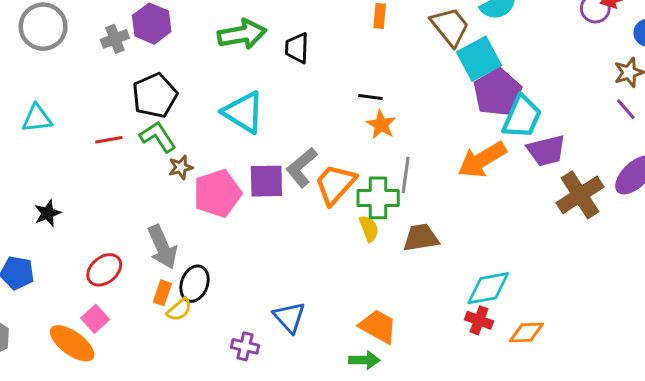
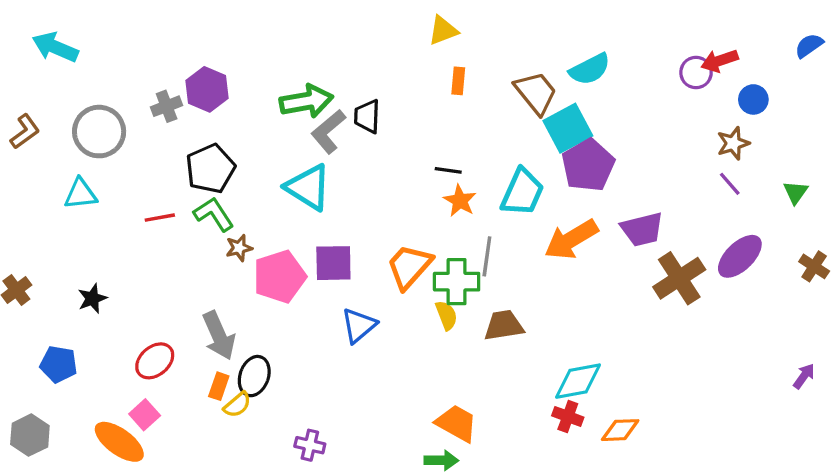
gray circle: (43, 27) -> (99, 132), moved
cyan trapezoid: (522, 117) -> (522, 192), moved
gray L-shape: (302, 167) -> (328, 132), moved
blue triangle: (289, 317) -> (359, 325), moved, turned 32

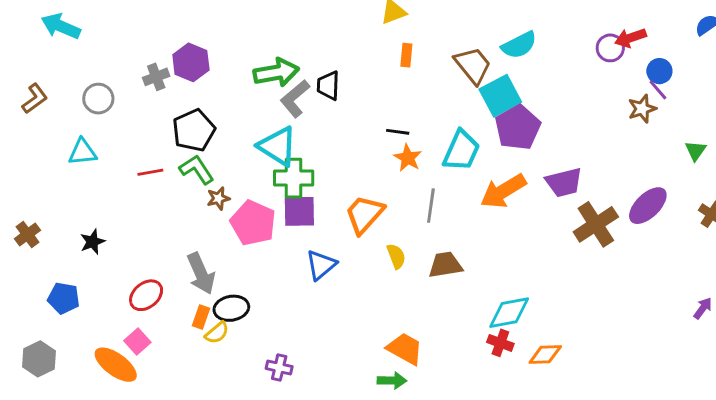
gray circle: (99, 132) -> (98, 99), size x0.7
purple line: (730, 184) -> (658, 90), moved
pink pentagon: (279, 277) -> (253, 223), turned -30
green cross: (457, 282) -> (294, 178), moved
black ellipse: (254, 376) -> (231, 308), turned 60

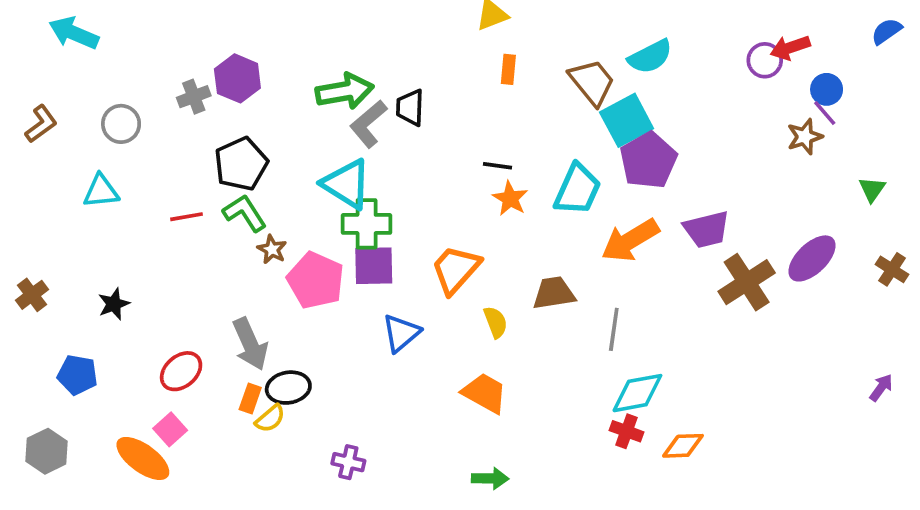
brown star: (218, 198) -> (272, 249), turned -30
gray line: (431, 206) -> (614, 329), moved
brown trapezoid: (445, 265) -> (554, 293), moved
orange trapezoid: (405, 349) -> (485, 393), moved

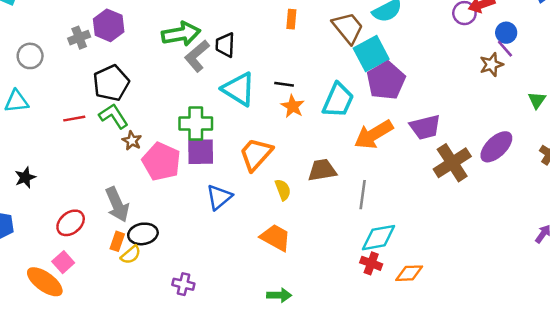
cyan triangle: (347, 184) -> (239, 89), moved

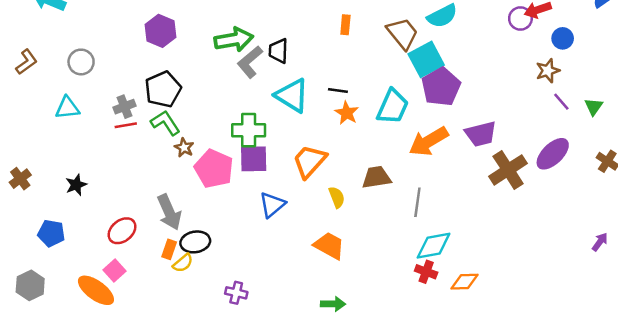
gray cross: (79, 38) -> (125, 107), moved
purple line: (505, 49) -> (561, 102), moved

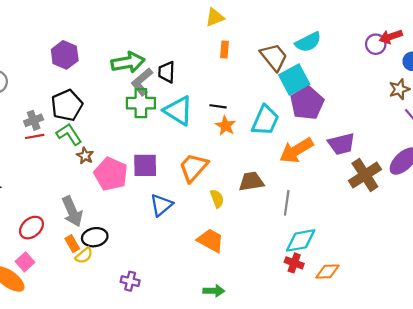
green cross: (249, 130) -> (141, 103), moved
orange rectangle: (169, 249) -> (72, 244), turned -49

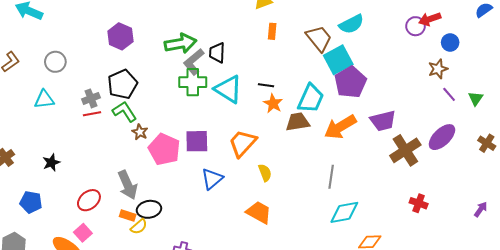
brown trapezoid: (251, 181) -> (298, 122), moved
orange rectangle: (72, 244) -> (128, 215), turned -42
red cross: (294, 263) -> (419, 203), moved

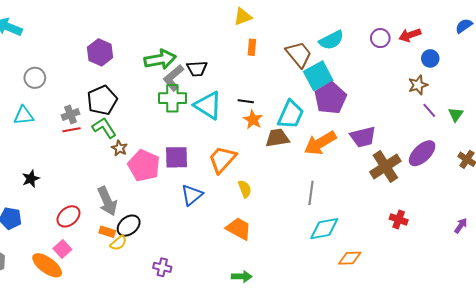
purple circle: (416, 26) -> (380, 38), moved
black trapezoid: (217, 53) -> (197, 69), turned -95
black ellipse: (149, 209) -> (129, 226), turned -30

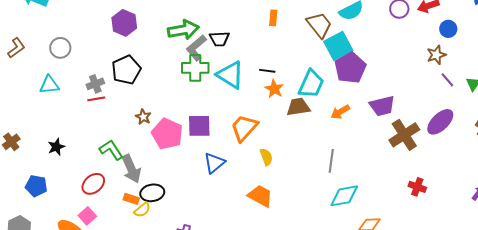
green L-shape: (104, 128) -> (111, 150), moved
orange arrow: (320, 143) -> (340, 112), size x0.6
black ellipse: (129, 226) -> (152, 193), turned 30

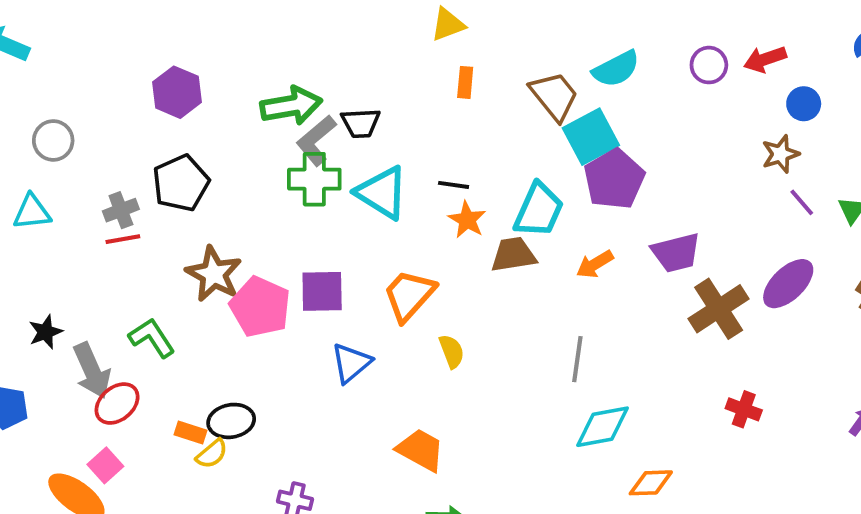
brown star: (143, 117) -> (214, 274), size x1.8
gray arrow: (131, 169) -> (92, 371), moved
orange trapezoid: (260, 196) -> (421, 450), moved

